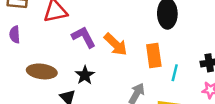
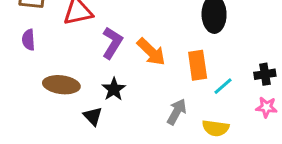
purple L-shape: (84, 37) -> (112, 43), turned 60
cyan line: (175, 73) -> (223, 86), turned 35

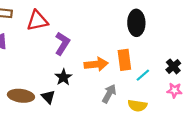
orange arrow: (151, 52) -> (96, 64), moved, turned -50
black cross: (265, 74) -> (173, 66), turned -32
brown ellipse: (61, 85) -> (21, 96), moved

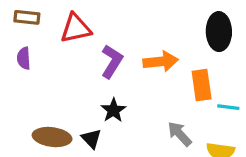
orange arrow: (96, 64) -> (161, 61), moved
cyan line: (143, 75) -> (228, 107), turned 48
gray arrow: (109, 94) -> (180, 134), turned -72

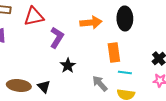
orange arrow: (161, 61) -> (91, 22), moved
cyan line: (228, 107) -> (125, 72), moved
black star: (113, 110) -> (68, 66), moved

